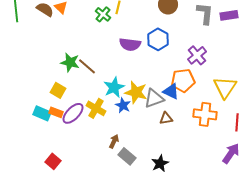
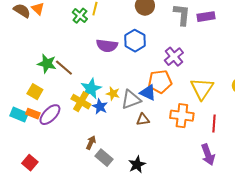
yellow star: (136, 92) -> (113, 94), size x0.6
yellow cross: (96, 108) -> (81, 102), moved
purple arrow: (231, 153) -> (208, 155), turned 125

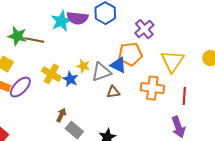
brown line: (64, 68) -> (34, 40), turned -30
cyan star: (91, 89) -> (61, 21), moved

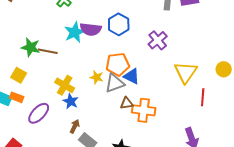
orange pentagon: (130, 54) -> (118, 64), moved
blue star: (70, 79) -> (71, 101), moved
purple ellipse: (20, 87) -> (39, 113), moved
orange cross: (152, 88) -> (144, 110), moved
red line: (184, 96) -> (203, 97), moved

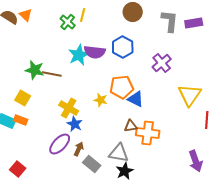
gray triangle: (115, 83) -> (119, 153), moved, turned 30
purple ellipse: (39, 113) -> (60, 144), moved

